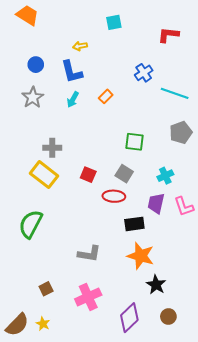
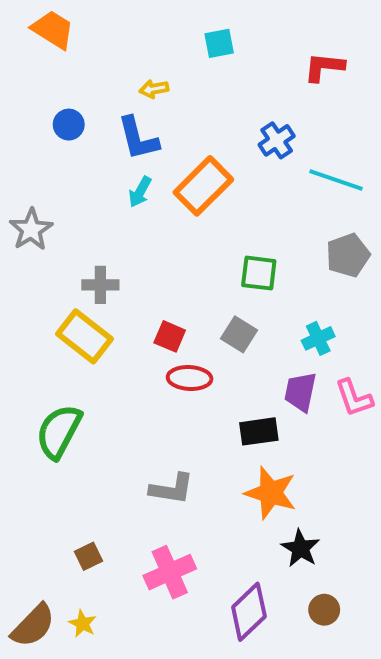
orange rectangle: (106, 96) -> (203, 186), size x2.0
gray star: (33, 97) -> (31, 229), moved
red ellipse: (114, 196) -> (190, 378), moved

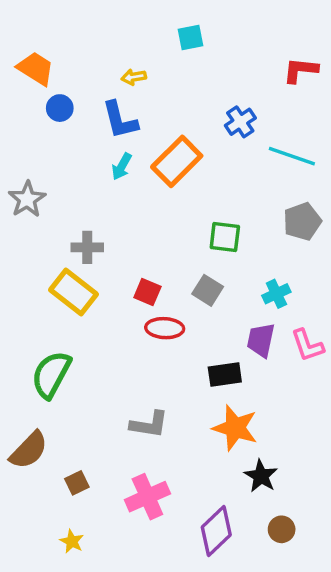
orange trapezoid: (53, 29) -> (36, 68), moved
red L-shape: (324, 67) -> (300, 70), moved
brown semicircle: (33, 626) -> (29, 450), moved

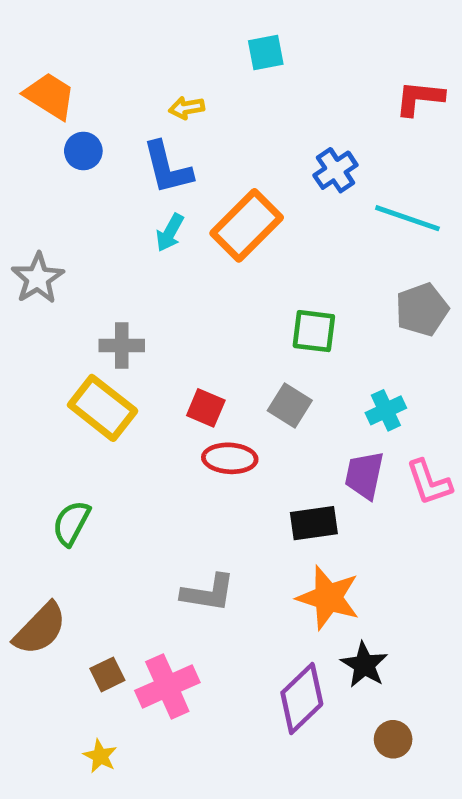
green semicircle: (51, 375) -> (71, 523), size x0.7
pink cross: (147, 497) -> (167, 686), moved
purple diamond: (216, 531) -> (302, 698), moved

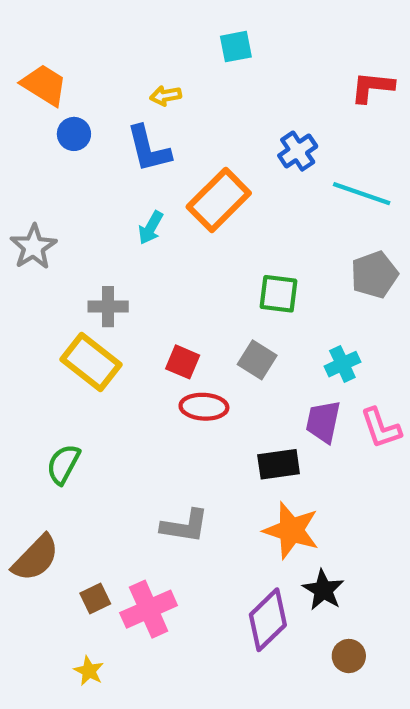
cyan arrow: (170, 233) -> (151, 228), moved

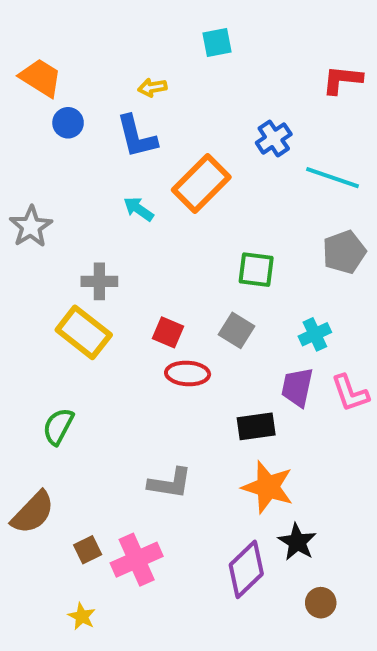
cyan arrow: (151, 228) -> (139, 209), turned 96

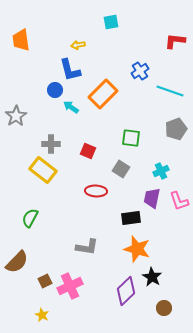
orange trapezoid: (41, 78) -> (21, 40), turned -130
blue circle: (68, 123) -> (55, 90), moved
red square: (168, 332) -> (88, 151), moved

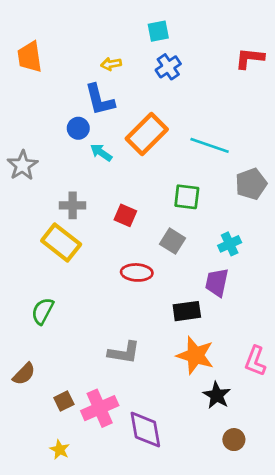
blue cross: (140, 71) -> (168, 67), moved
cyan line: (170, 91) -> (210, 145), moved
pink L-shape: (179, 201) -> (255, 361), moved, turned 40
brown semicircle: (17, 262) -> (24, 374), size x0.7
purple diamond: (126, 291) -> (145, 430), moved, turned -56

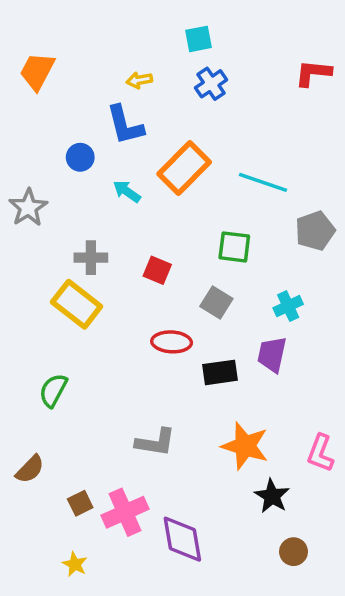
orange trapezoid: (30, 57) -> (37, 71), turned 36
blue circle: (78, 128) -> (80, 157), moved
black rectangle: (187, 311) -> (220, 372), moved

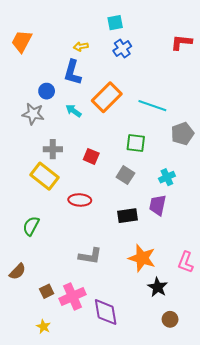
blue L-shape: (125, 125) -> (73, 72), turned 30
gray star: (28, 207) -> (33, 114), moved, turned -30
red ellipse: (172, 342) -> (80, 200), moved

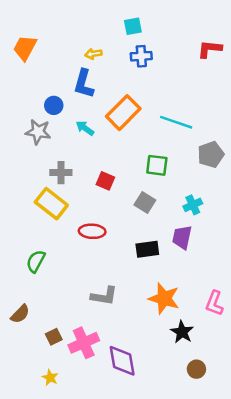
blue cross: (122, 49) -> (141, 56), turned 30

